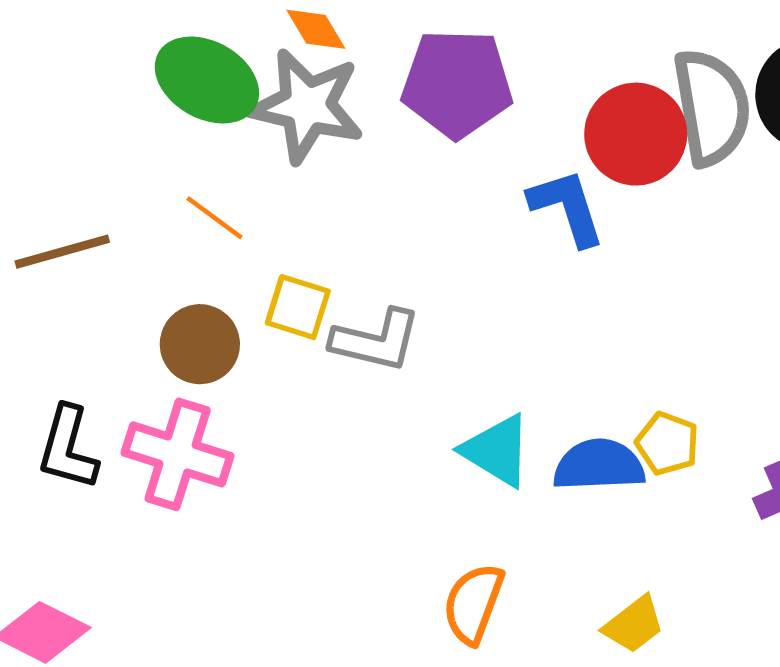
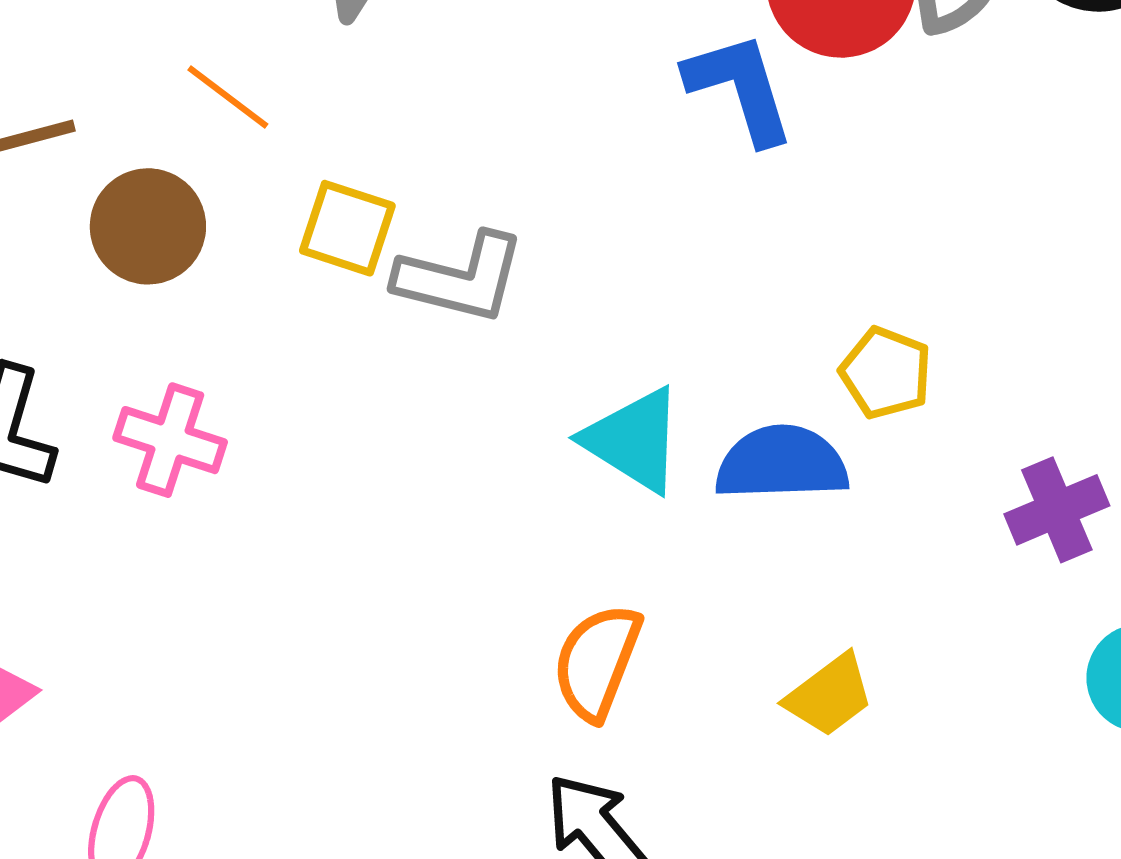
brown circle: (200, 344) -> (148, 226), moved
yellow pentagon: (667, 443) -> (886, 373), moved
pink cross: (178, 454) -> (170, 440), size x0.7

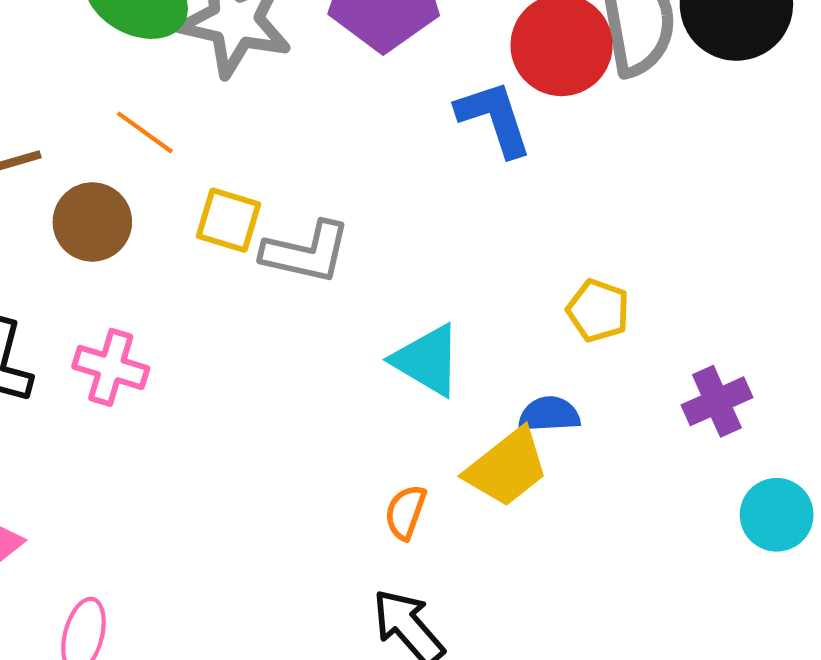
blue semicircle: (782, 463) -> (549, 414), moved, size x0.7
orange semicircle: (597, 662) -> (405, 512), size x0.7
yellow trapezoid: (829, 695) -> (507, 468), moved, size x1.4

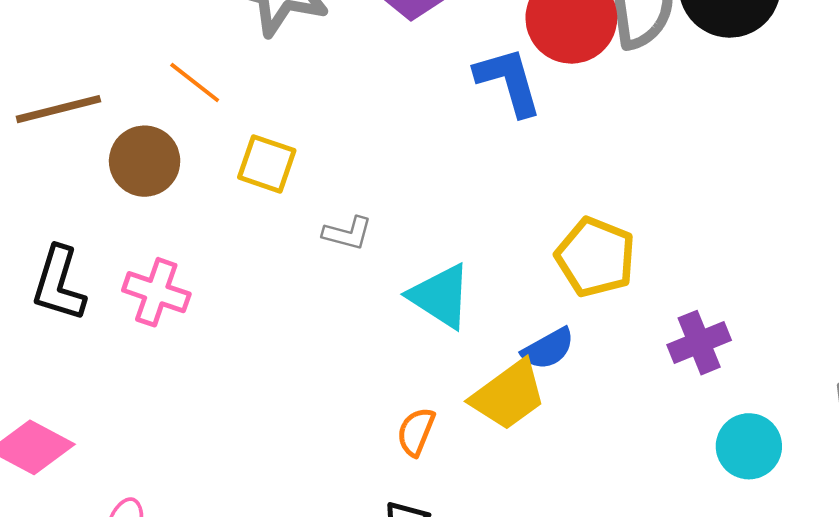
gray L-shape: (306, 252) -> (348, 233), moved, size x0.6
yellow pentagon: (598, 310) -> (595, 257), size x1.4
blue semicircle: (549, 414) -> (548, 349), turned 152

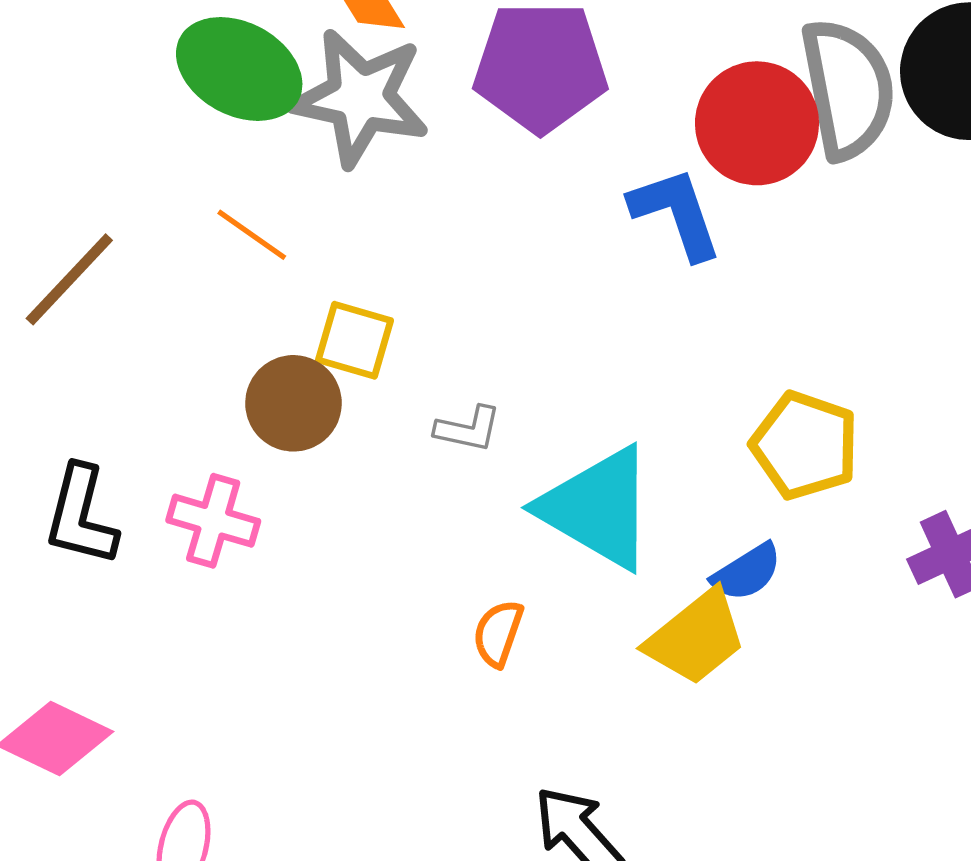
brown line: (58, 109) -> (69, 279), turned -30
brown circle: (145, 161) -> (293, 403), moved
cyan triangle: (440, 296) -> (598, 508), size x1.4
orange semicircle: (416, 432) -> (498, 633), moved

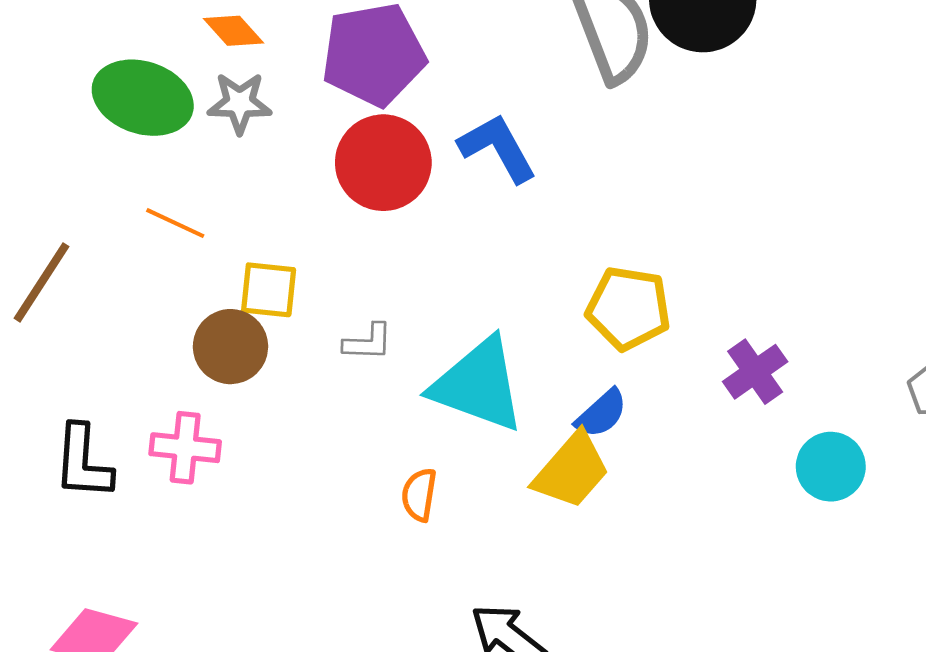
gray star: (360, 98) -> (240, 103), size x0.6
red circle: (757, 123) -> (383, 163), moved

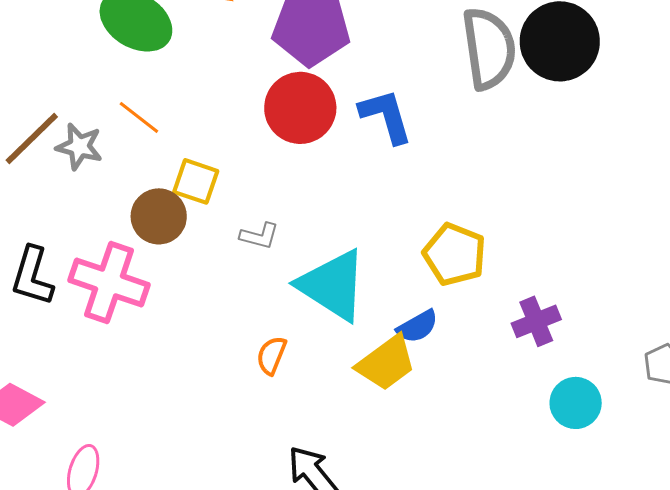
gray star: (240, 103) -> (79, 147), moved
pink cross: (185, 448) -> (109, 283), size x1.5

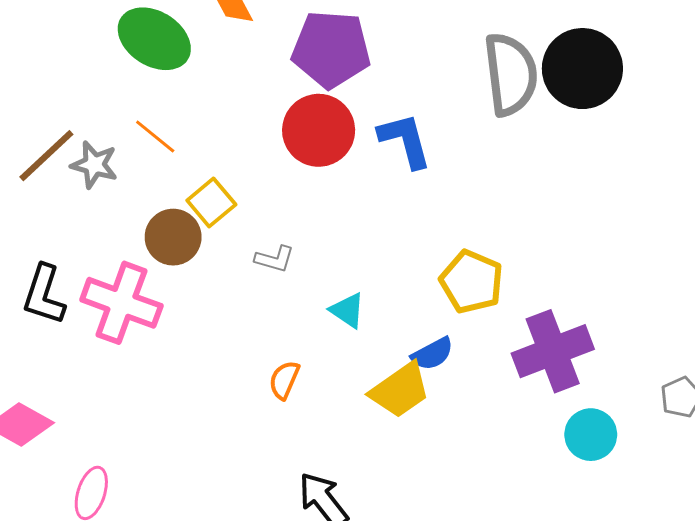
yellow square: (196, 181) -> (211, 202), turned 30
cyan triangle: (333, 285) -> (347, 310), size x0.5
purple cross: (536, 321) -> (553, 351), size x1.6

